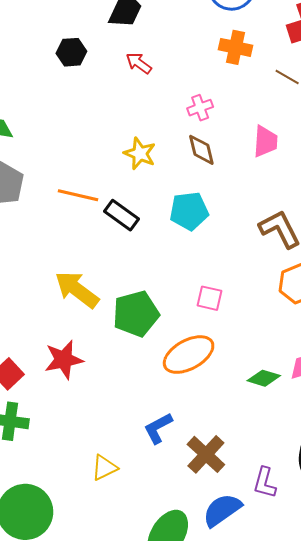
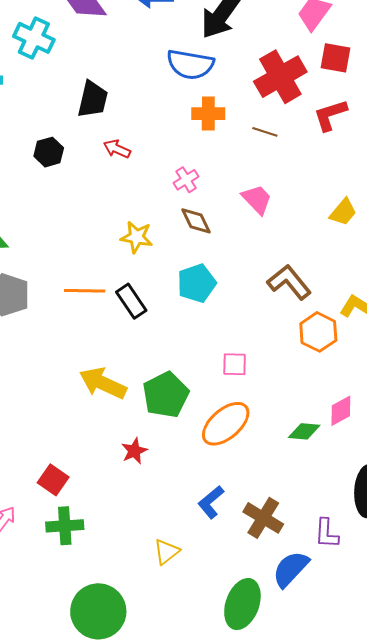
pink trapezoid: (265, 141) -> (257, 199), turned -36
black rectangle: (121, 215) -> (131, 301), turned 32
red star: (64, 360) -> (134, 451), moved, size x0.7

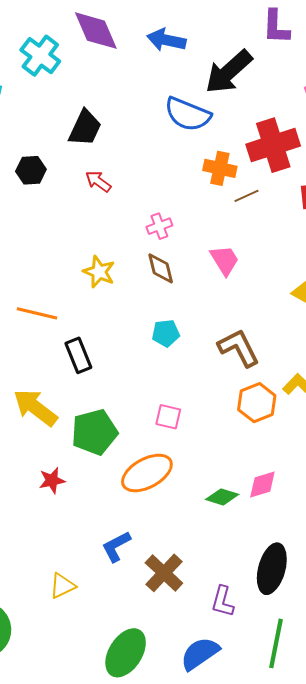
orange cross: (208, 114) -> (220, 168), moved
brown line: (265, 132) -> (246, 196), turned -55
cyan pentagon: (197, 283) -> (166, 333), moved, size x0.7
black rectangle: (131, 301) -> (78, 355), moved
blue semicircle: (291, 569) -> (200, 654), moved

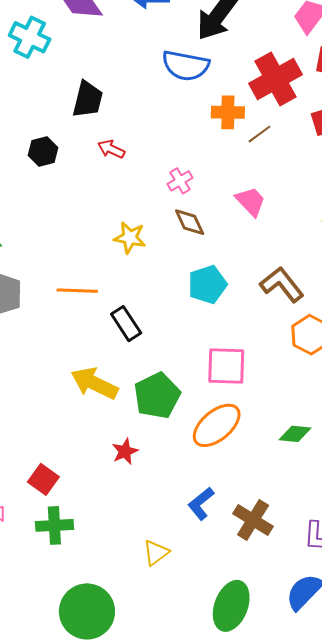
cyan pentagon: (166, 333) -> (207, 285), size x1.4
pink square: (168, 417) -> (226, 366), size x1.6

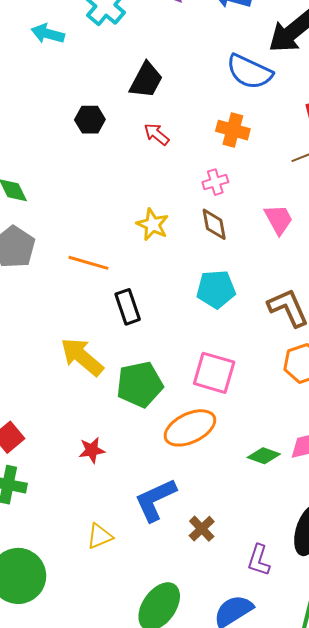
orange cross: (228, 112) -> (233, 130), moved
red star: (125, 451) -> (92, 450), moved
blue L-shape: (201, 504) -> (155, 500), size x1.4
brown cross: (253, 520) -> (202, 529), size x0.7

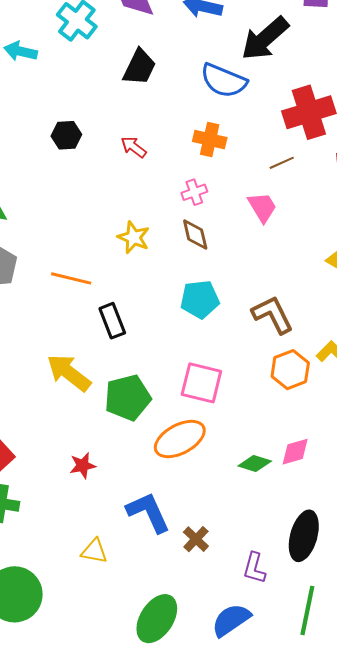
black trapezoid: (146, 80) -> (140, 67), moved
pink trapezoid: (279, 219) -> (262, 207), moved
blue L-shape: (155, 500) -> (148, 512), turned 93
yellow triangle: (100, 536) -> (94, 551), turned 36

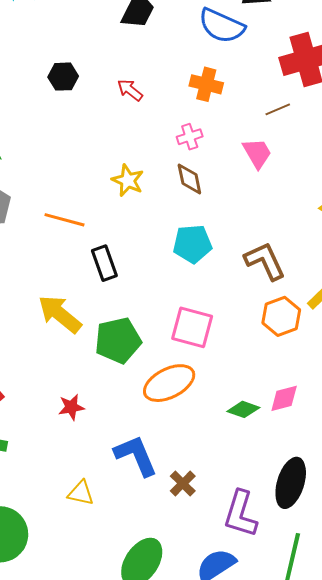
purple L-shape: (254, 568) -> (240, 514), size x1.5

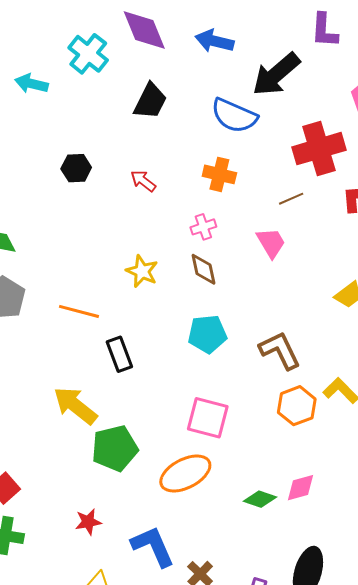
green pentagon: (118, 340) -> (115, 448), moved
red star: (71, 407) -> (88, 522), moved

